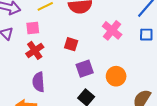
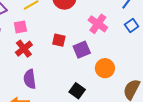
blue square: (146, 35) -> (132, 26), turned -32
purple square: (85, 69) -> (82, 50), moved

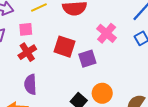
red square: (59, 40) -> (65, 47), size x1.5
orange circle: (105, 68) -> (102, 93), moved

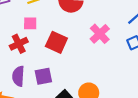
pink square: (26, 29) -> (30, 23), moved
purple square: (87, 59) -> (43, 76), moved

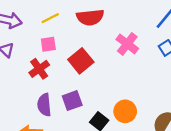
red square: (56, 42) -> (81, 61), turned 35

